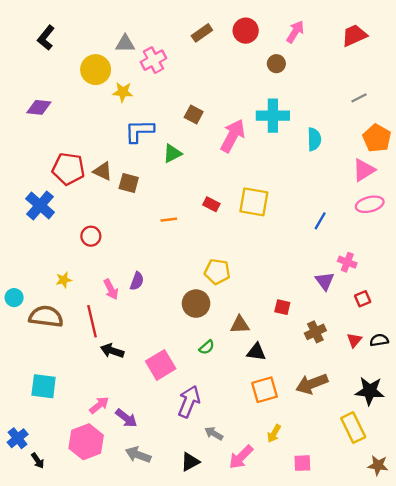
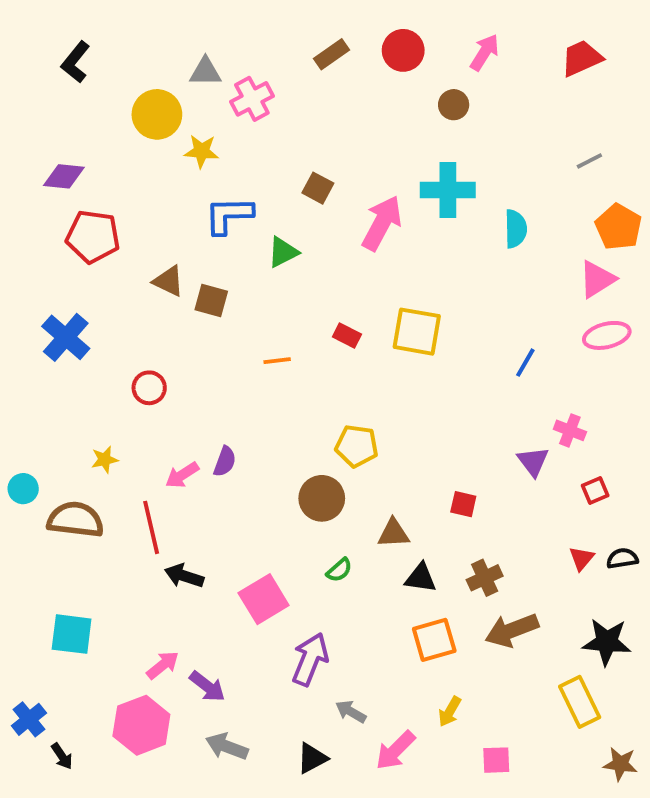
red pentagon: (68, 169) -> (93, 237), moved
pink arrow: (111, 289) -> (182, 475), turned 84
brown cross: (315, 332) -> (485, 578), moved

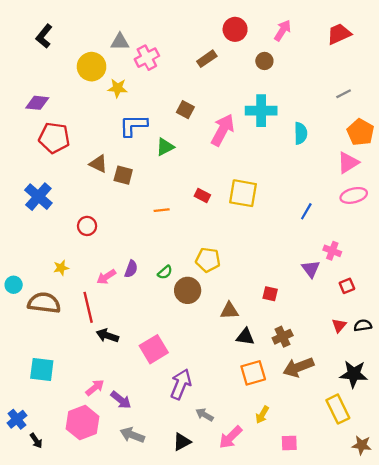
brown rectangle: (331, 54) -> (207, 59), moved
green semicircle: (339, 570) -> (165, 272), moved

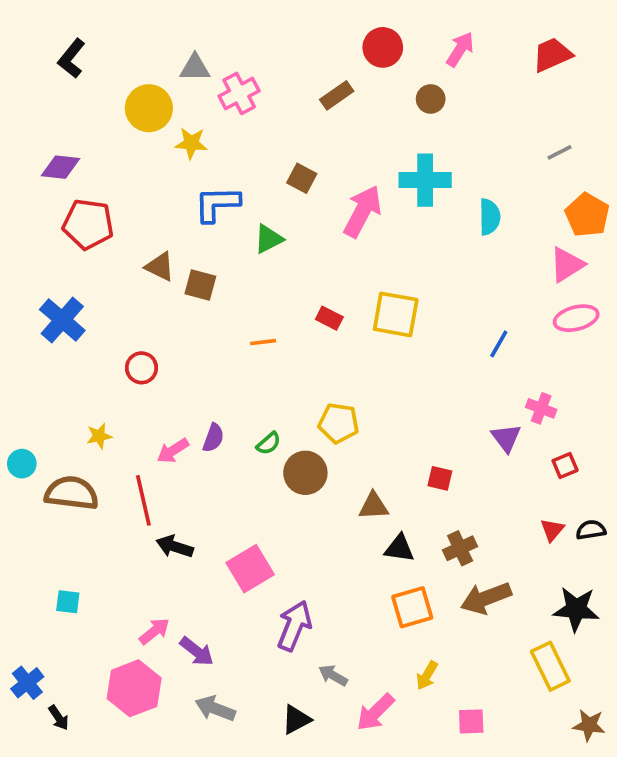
cyan square: (42, 369) -> (68, 602), size x0.6

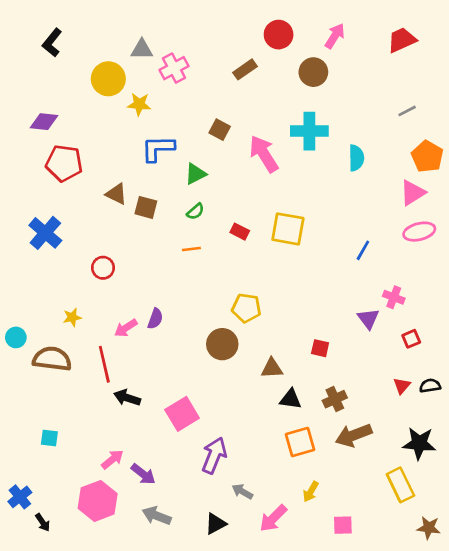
brown circle: (431, 99) -> (313, 72), size x1.4
pink arrow: (362, 211) -> (264, 154), turned -60
green semicircle: (269, 443) -> (195, 211), moved

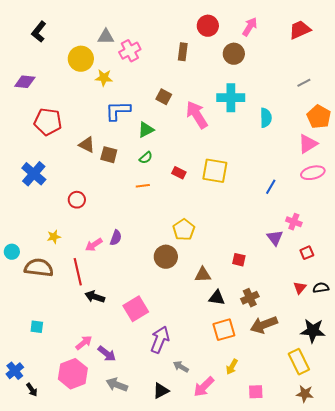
brown rectangle: (245, 69) -> (183, 52), turned -48
purple diamond: (44, 122) -> (25, 82), moved
yellow pentagon: (246, 308) -> (184, 230), turned 30
brown star: (429, 528) -> (305, 394), moved

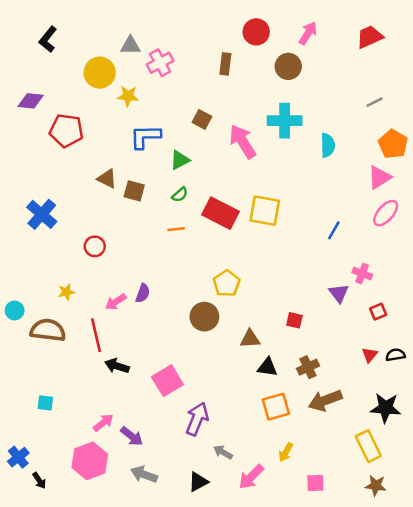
red pentagon: (48, 122) -> (66, 131), moved
red rectangle: (179, 173) -> (220, 213), size x2.0
pink ellipse: (313, 173) -> (386, 213), turned -35

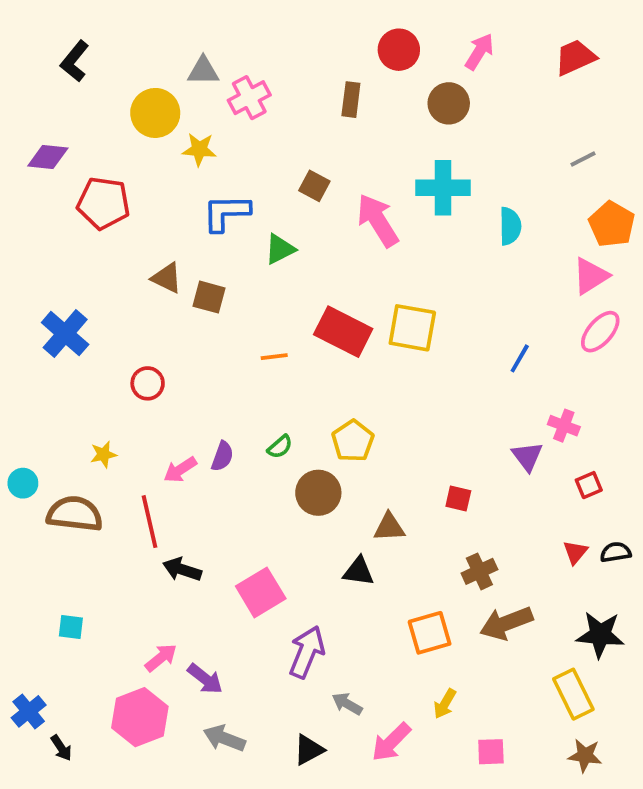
green semicircle: (180, 195) -> (280, 447), moved
black triangle: (267, 367) -> (359, 571), moved

